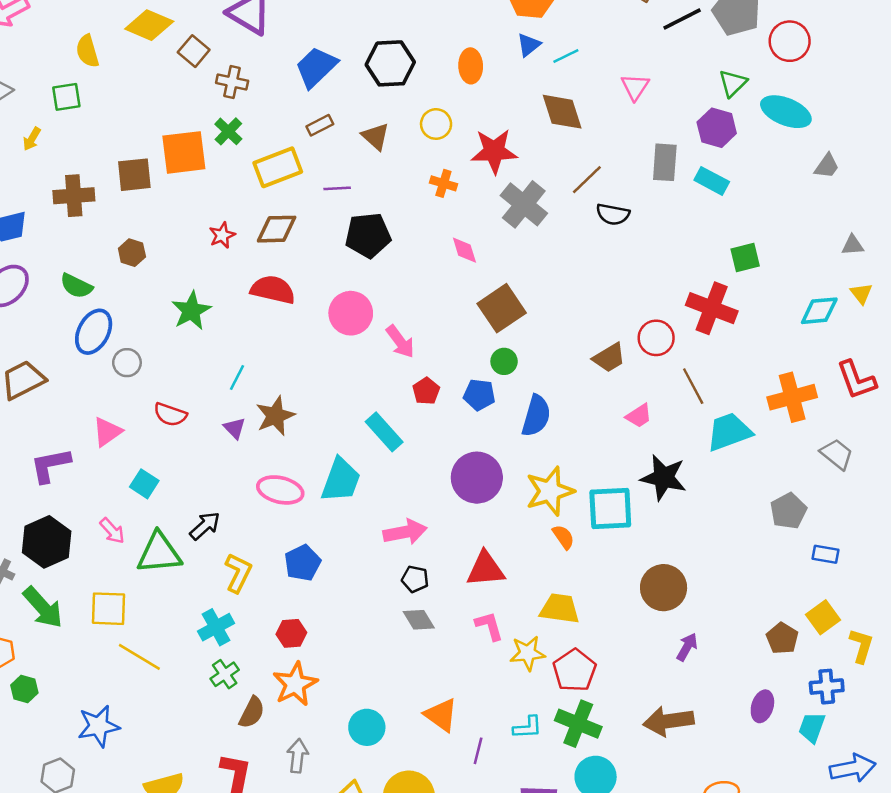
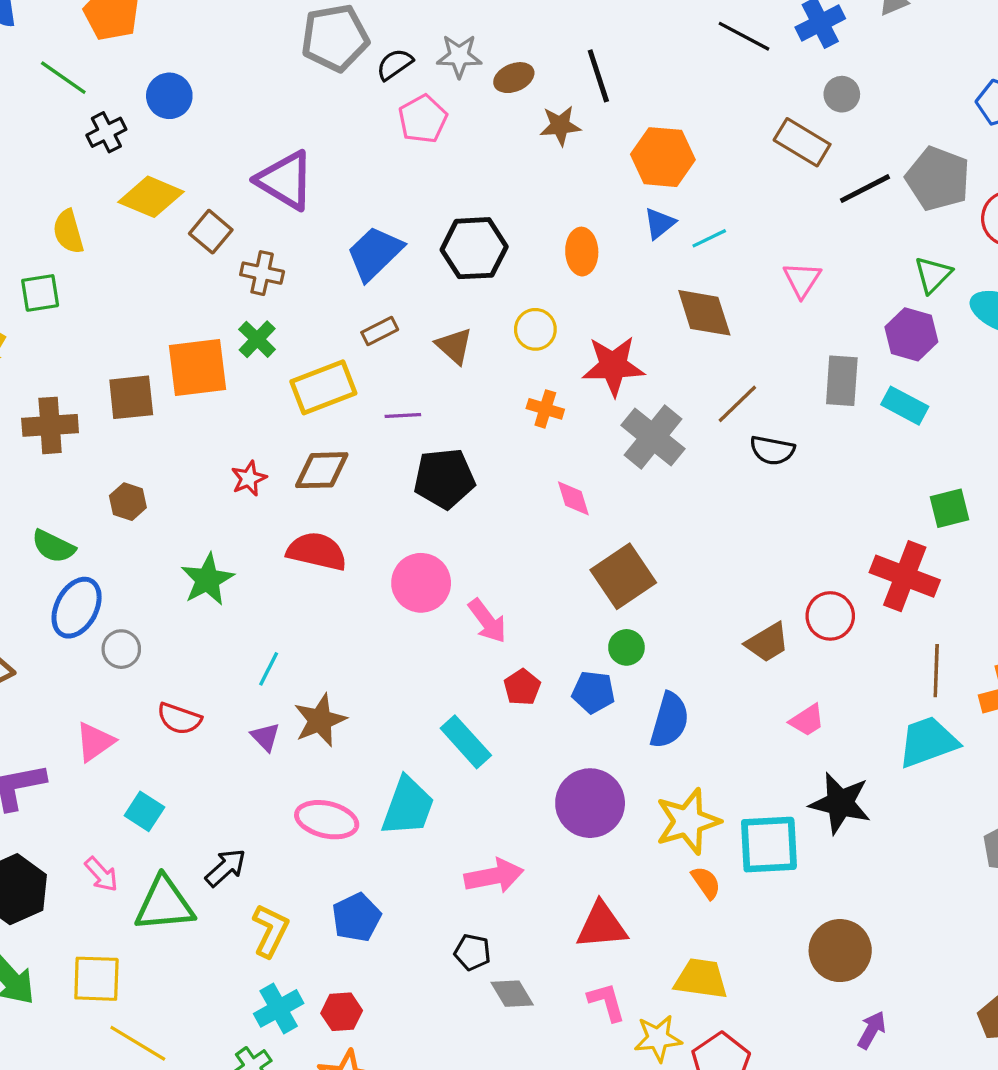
brown line: (693, 386) -> (936, 671), moved, turned 30
black pentagon: (415, 579) -> (472, 952), moved
cyan cross: (216, 627) -> (279, 1008), moved

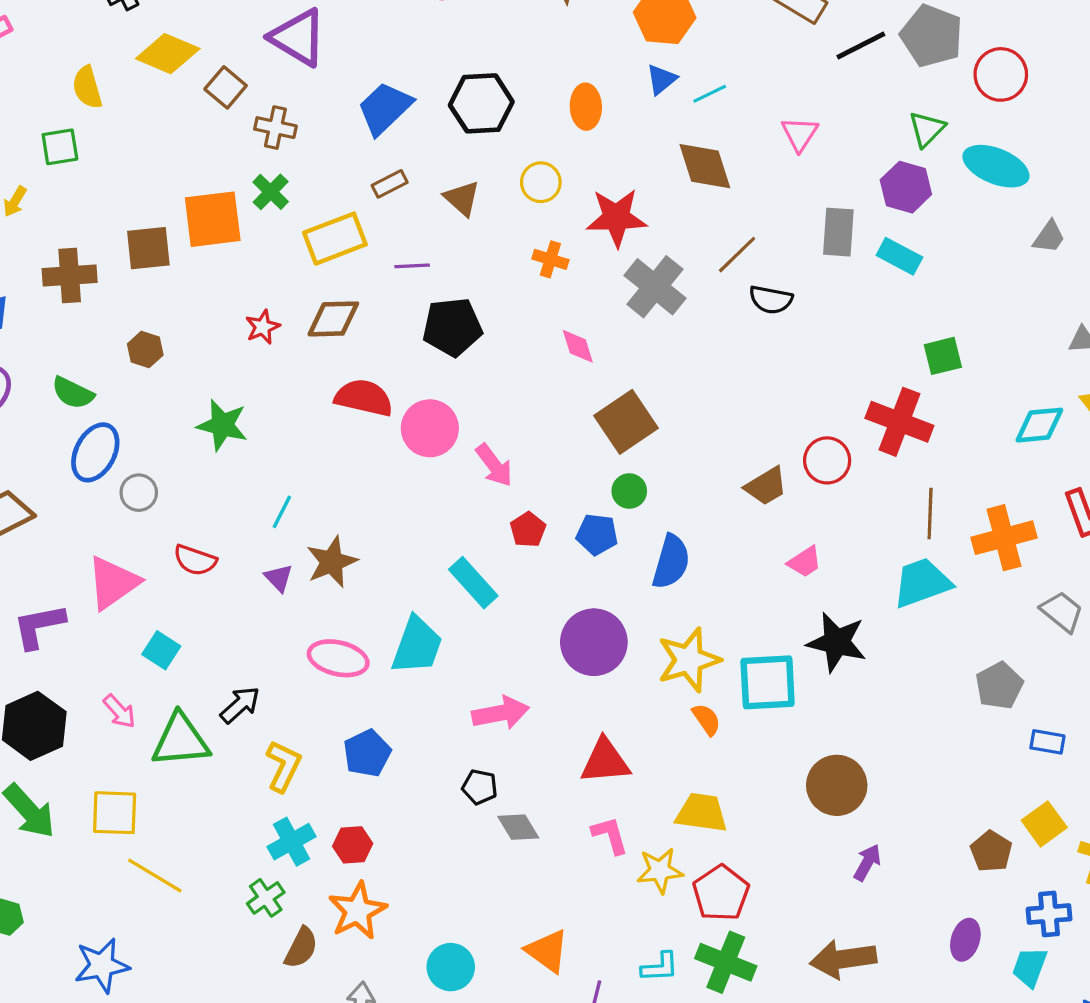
red semicircle: (317, 551) -> (364, 398), moved
green star: (207, 579) -> (222, 425), turned -30
pink triangle: (95, 742) -> (113, 583), size x1.4

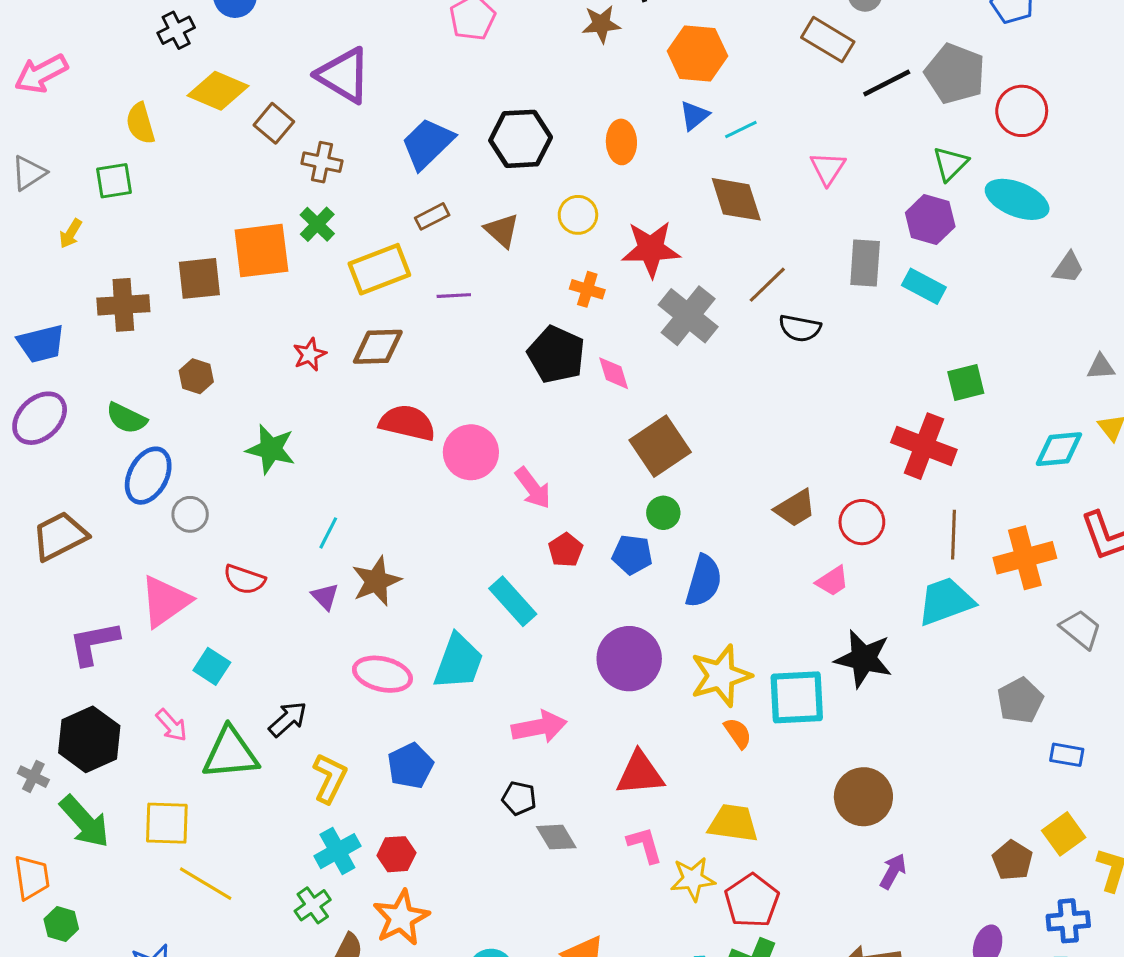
black pentagon: (452, 327) -> (556, 355), moved, turned 30
red circle: (827, 460) -> (862, 522), moved

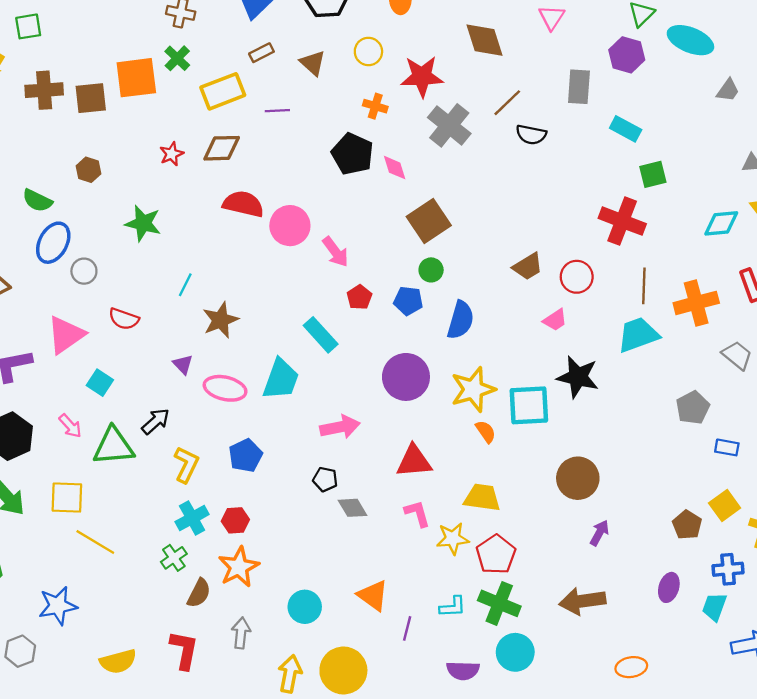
cyan rectangle: (924, 286) -> (626, 129), moved
brown cross: (123, 305) -> (44, 90), moved
purple triangle: (325, 597) -> (183, 364), moved

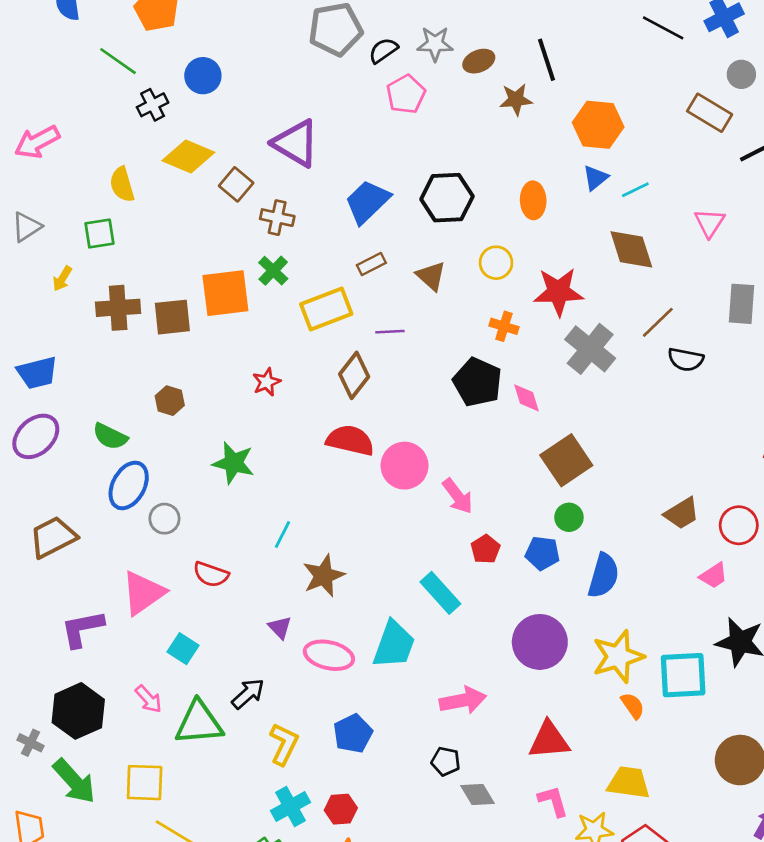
brown diamond: (222, 148) -> (354, 375), moved, turned -51

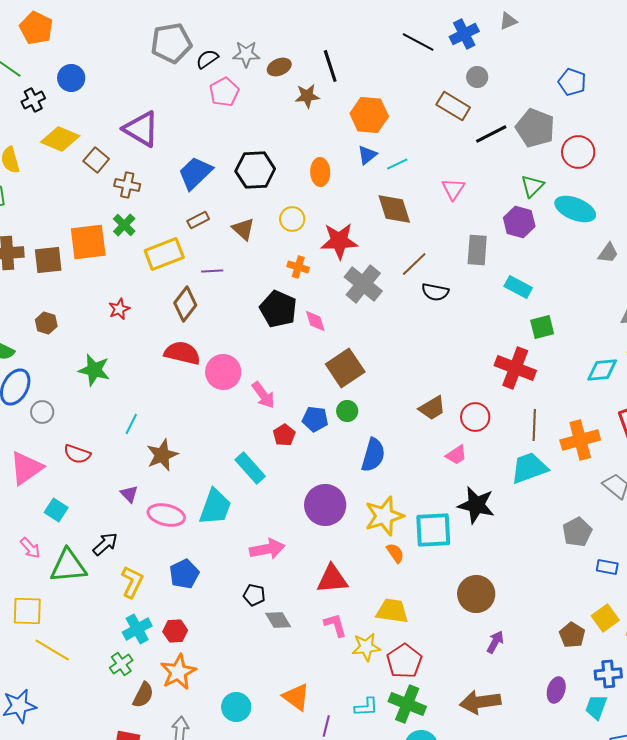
blue pentagon: (542, 553) -> (315, 419), moved

